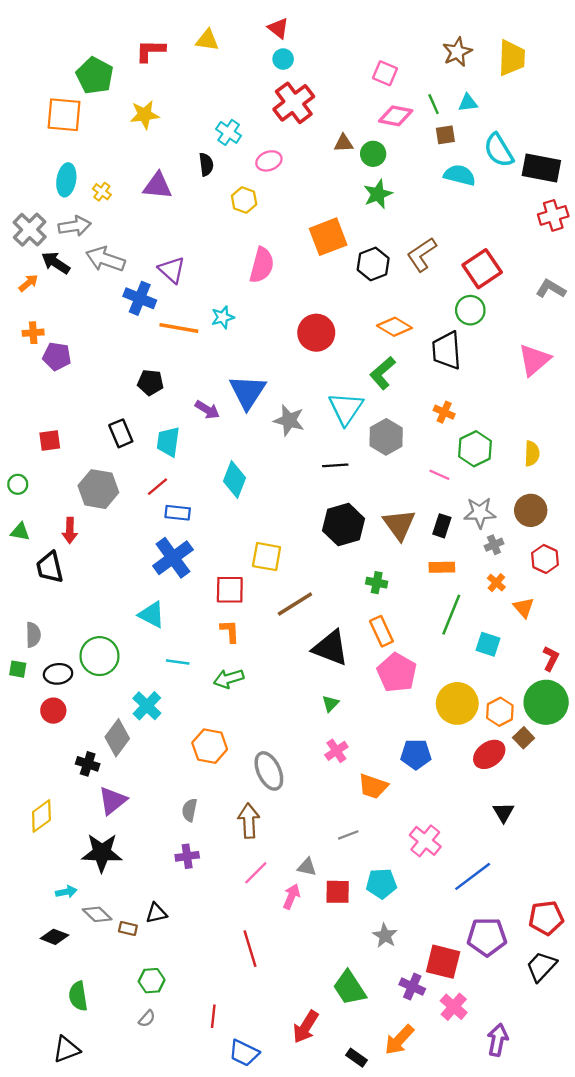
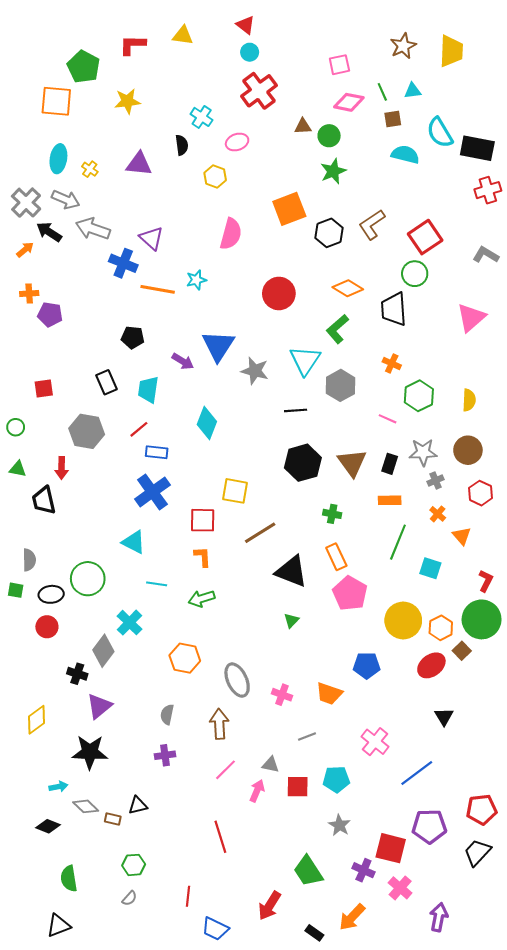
pink square: (385, 73) -> (339, 65), turned -35
gray arrow: (75, 226) -> (66, 199), turned 32
pink cross: (336, 751) -> (282, 695), moved, turned -36

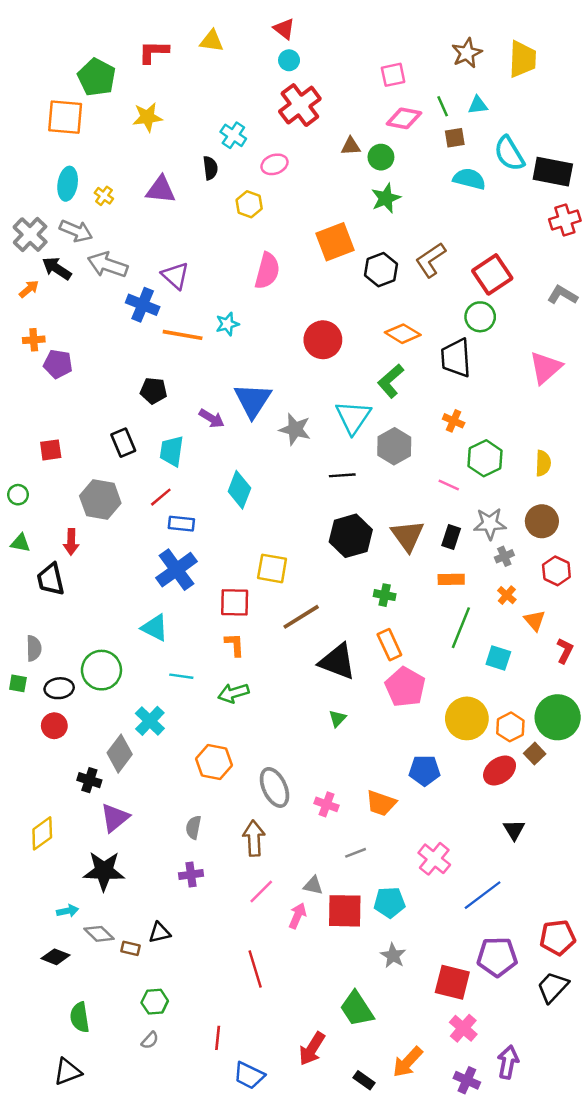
red L-shape: (486, 581) -> (565, 651), moved
red square: (298, 787) -> (345, 911), size x1.4
purple cross: (363, 870) -> (467, 1080), moved

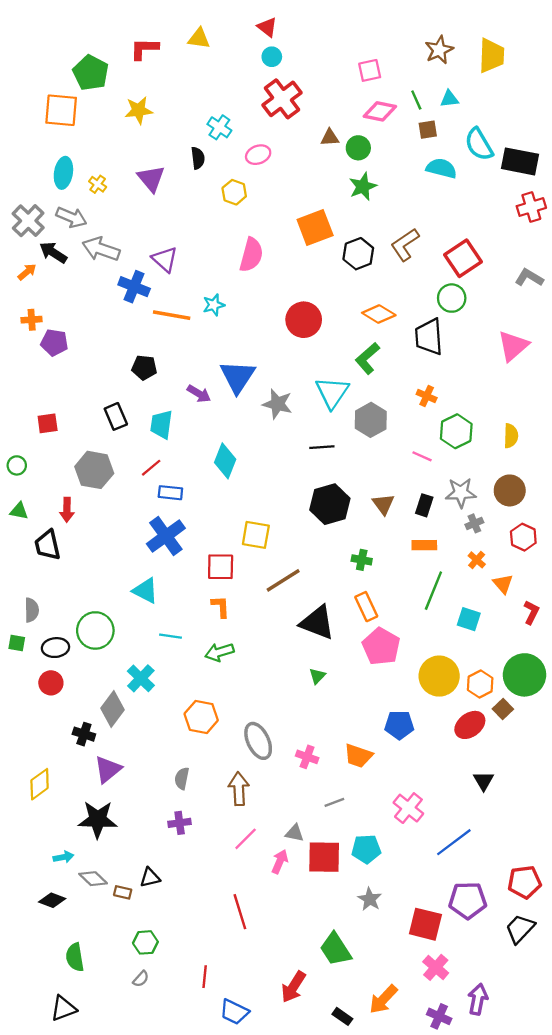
purple triangle: (161, 190) -> (151, 179), turned 44
brown triangle: (408, 536) -> (383, 504), size x0.7

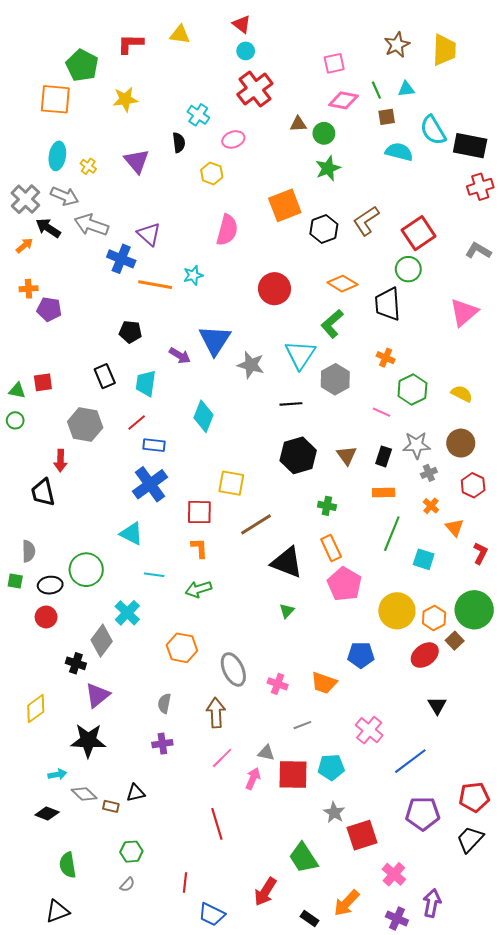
yellow semicircle: (511, 436) -> (462, 394), turned -65
green triangle: (19, 511) -> (17, 391), moved
red square: (425, 924) -> (362, 835), moved, turned -32

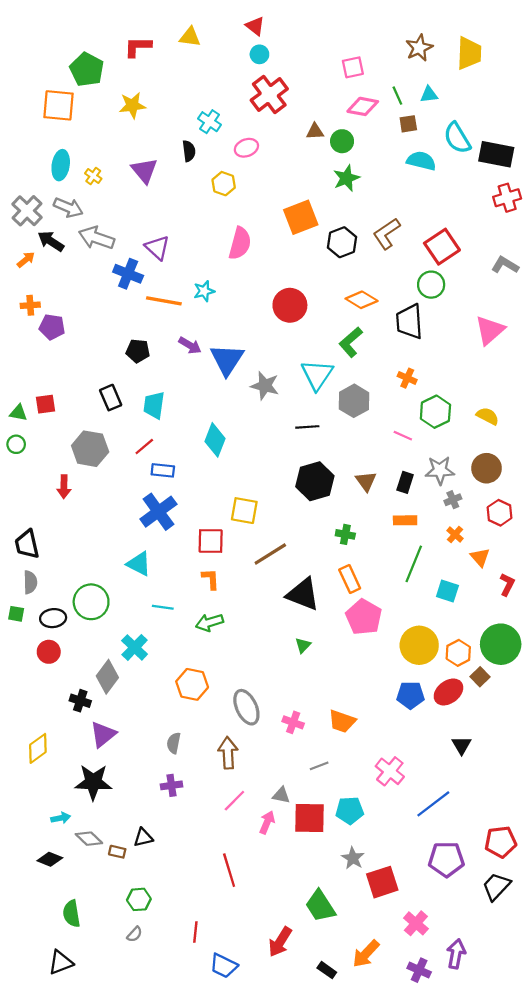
purple arrow: (180, 356) -> (190, 345), moved
black trapezoid: (43, 492) -> (27, 544), moved
blue pentagon: (361, 655) -> (410, 695), moved

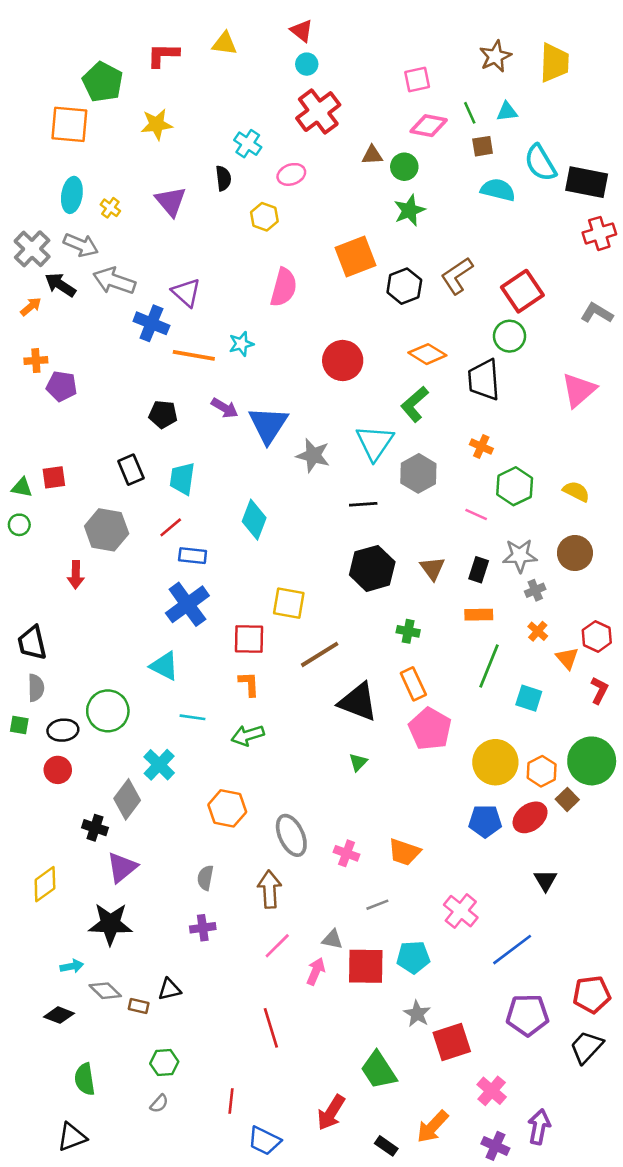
red hexagon: (500, 513) -> (597, 636), moved

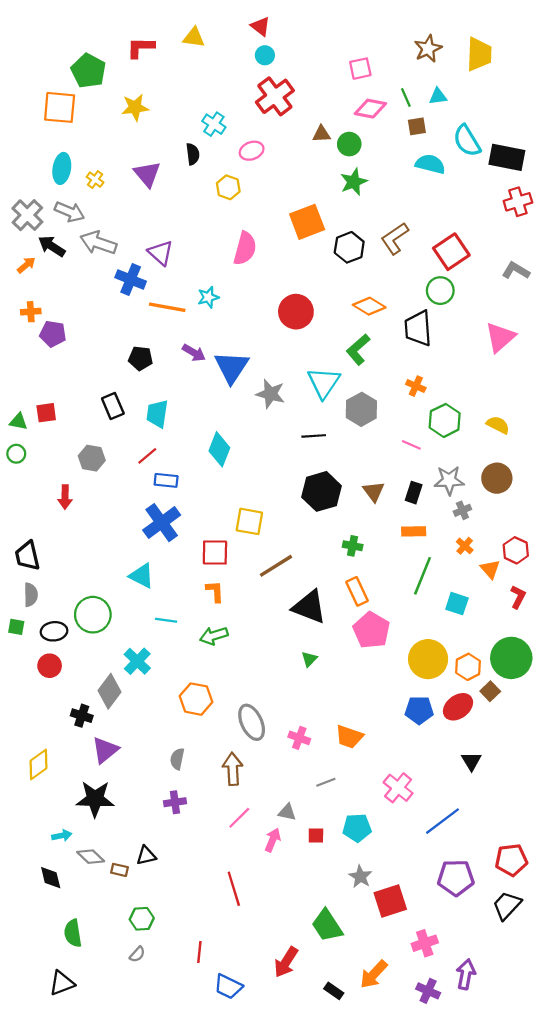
gray hexagon: (107, 530) -> (92, 458), size x0.7
red square: (366, 966) -> (316, 836), size x0.5
black diamond: (59, 1015) -> (51, 878), turned 55
pink cross: (492, 1091) -> (425, 943), turned 30

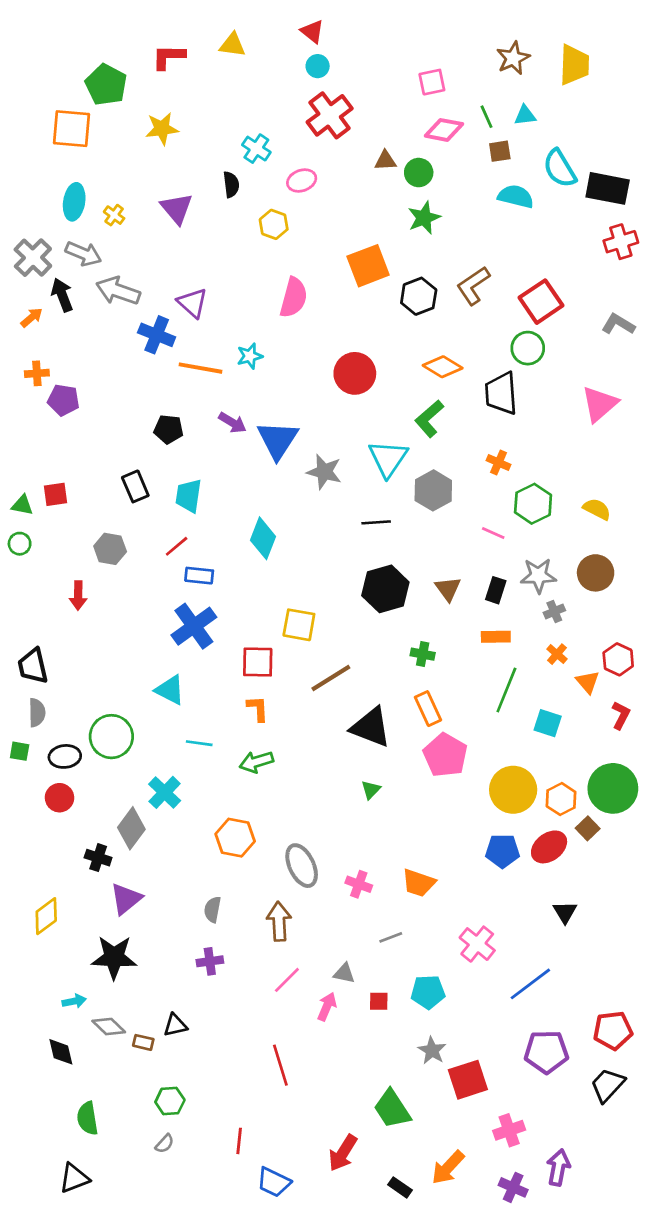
black arrow: (52, 246) -> (62, 295), turned 36

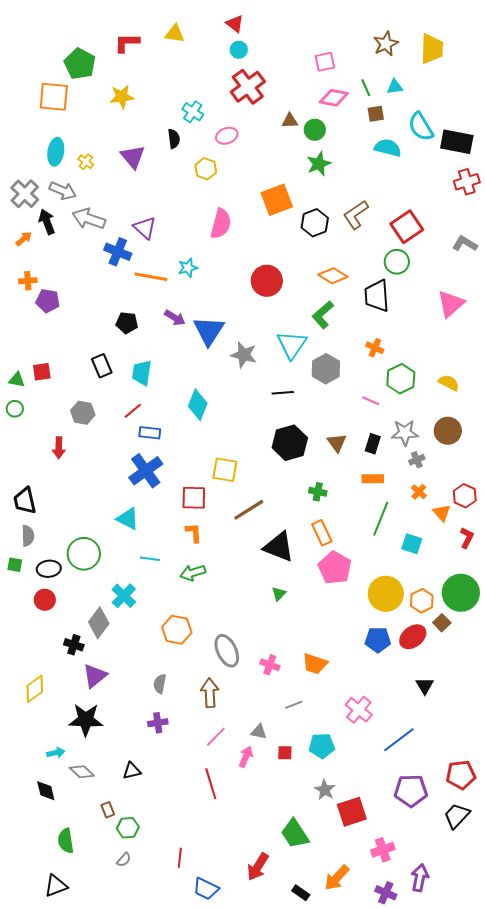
brown rectangle: (143, 1042) -> (108, 810), moved, turned 56
red line: (280, 1065) -> (211, 784), moved

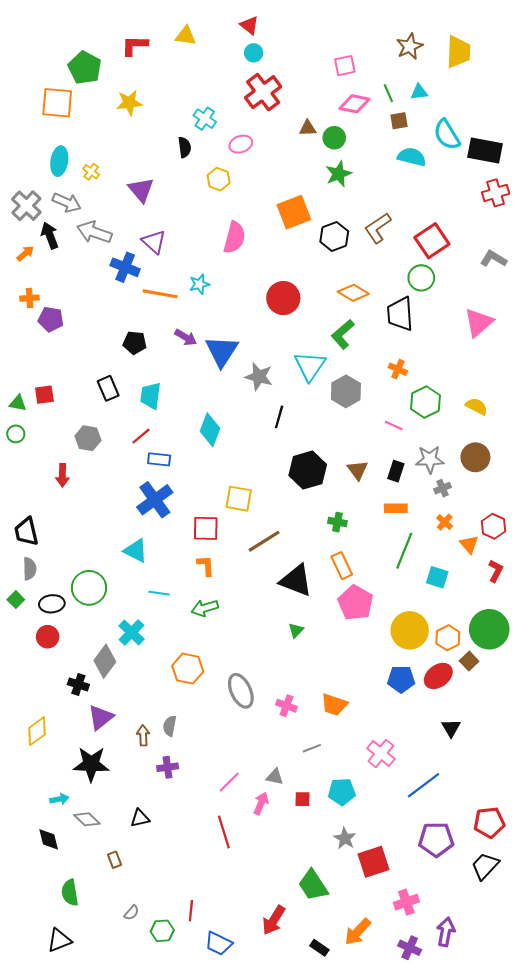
purple triangle: (133, 157) -> (141, 190), moved
black line: (283, 393) -> (279, 417), moved, turned -70
green square: (15, 565) -> (16, 600), turned 35
brown arrow: (210, 693) -> (143, 735), moved, size x0.7
green hexagon: (128, 828) -> (162, 931), moved

